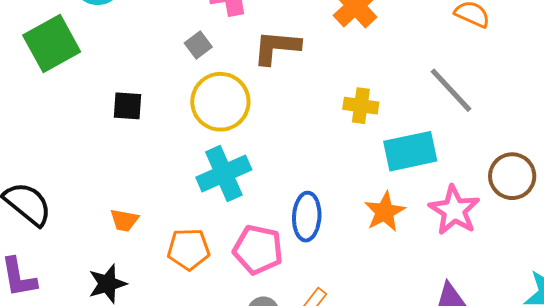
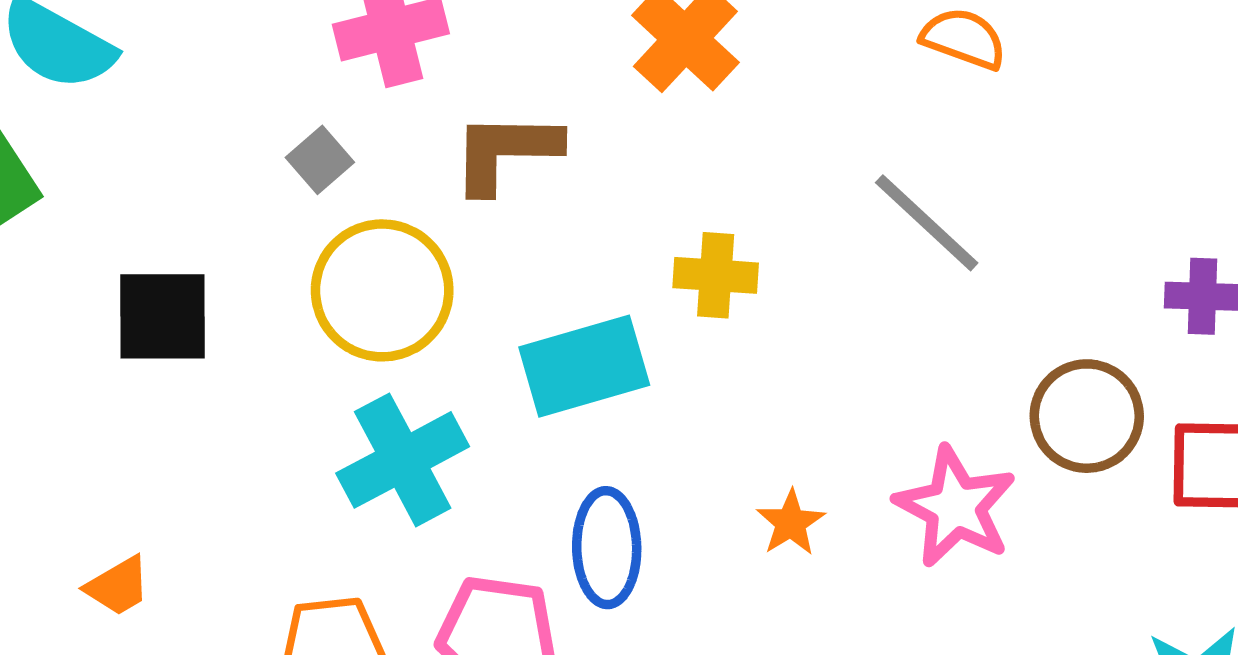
black square: (127, 106) -> (162, 316), size x1.4
cyan rectangle: (410, 151) -> (584, 366), moved
orange star: (385, 212) -> (791, 523), size x0.7
orange trapezoid: (124, 220) -> (118, 586), moved, turned -36

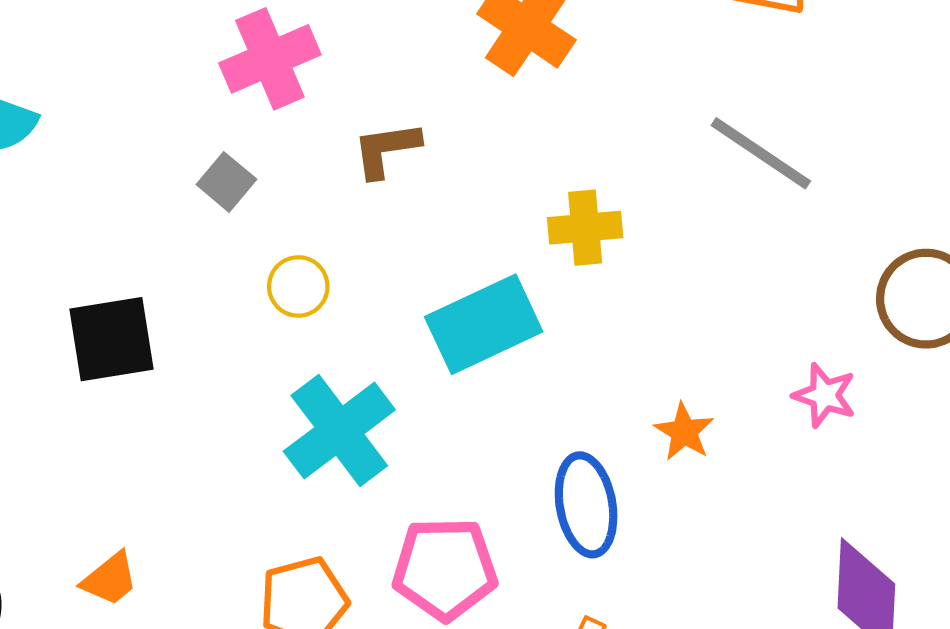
brown L-shape: (506, 152) -> (386, 149), size x0.7
yellow circle: (382, 290) -> (298, 286), size x0.5
pink star: (955, 507) -> (825, 395), size x0.6
blue ellipse: (607, 548) -> (586, 505), moved

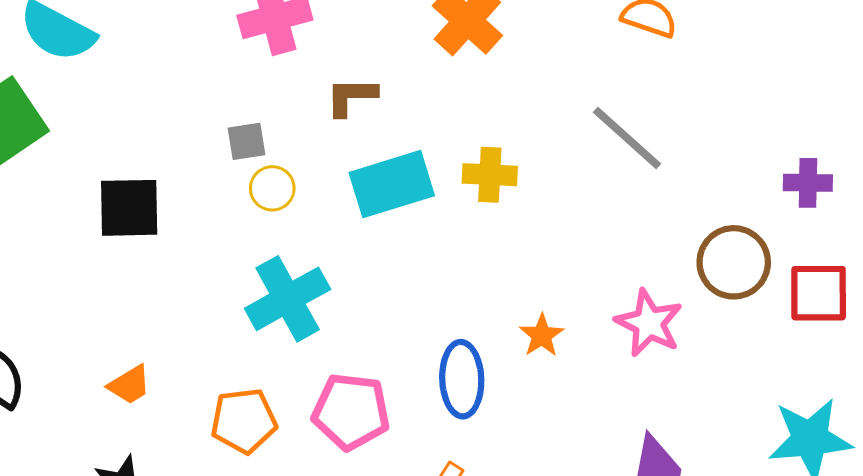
gray square: (226, 182) -> (247, 141), moved, turned 33
cyan rectangle: (484, 324) -> (392, 184), moved
pink star: (825, 395) -> (649, 323), size x1.4
orange trapezoid: (110, 579) -> (129, 385), moved

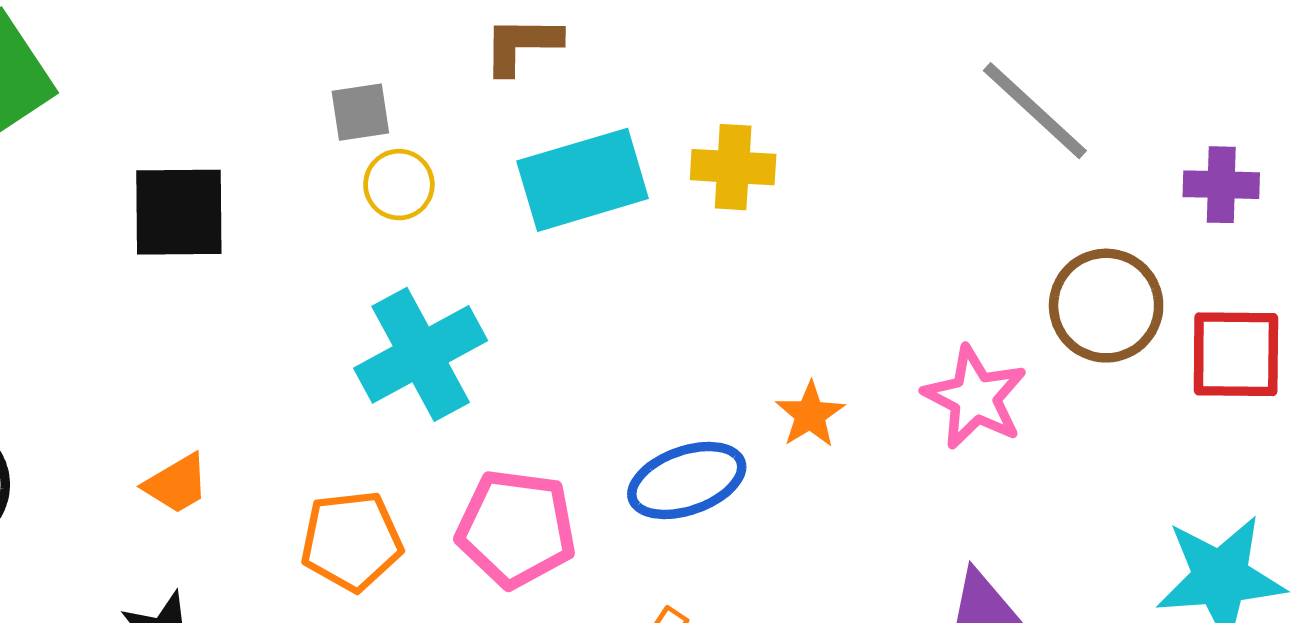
gray line: (627, 138) -> (1035, 111), moved
blue ellipse: (462, 379) -> (687, 481), turned 72

